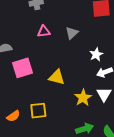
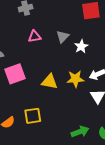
white star: (96, 54) -> (81, 46), moved
yellow star: (83, 98) -> (75, 79), moved, turned 30

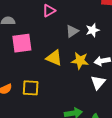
pink triangle: (34, 36) -> (49, 11), turned -32
gray triangle: (63, 37) -> (72, 31), moved

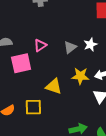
pink triangle: (49, 11) -> (40, 45), moved
yellow triangle: (54, 58) -> (54, 86), moved

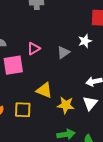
white star: (90, 45) -> (85, 41), moved
yellow star: (80, 76) -> (66, 105), moved

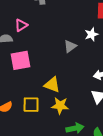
pink triangle: (34, 49) -> (21, 25), moved
yellow star: (66, 105) -> (60, 106), moved

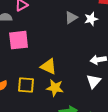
gray triangle: (70, 46) -> (71, 18), moved

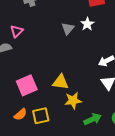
pink square: (19, 40) -> (27, 85), moved
yellow square: (26, 85) -> (41, 116), moved

